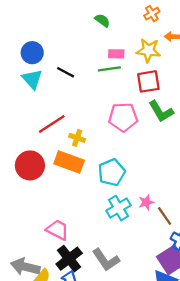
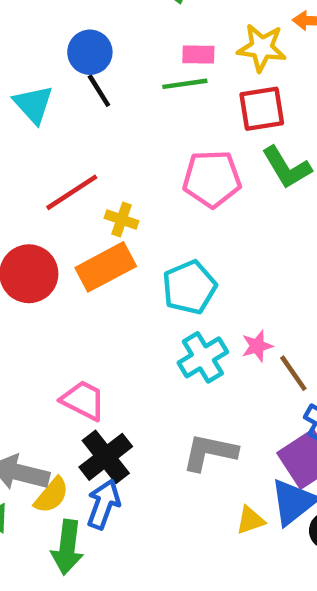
blue circle: (32, 53) -> (90, 52), moved
black line: (66, 72) -> (99, 91), turned 30
orange rectangle: (69, 162) -> (106, 267), turned -48
gray L-shape: (106, 260) -> (210, 452), moved, turned 136

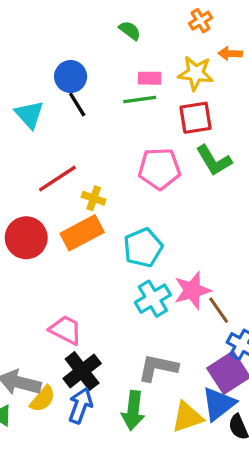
pink star: (257, 346) -> (192, 290), size x1.6
yellow triangle: (250, 520) -> (187, 417), size x1.5
green arrow: (67, 547) -> (133, 410), moved

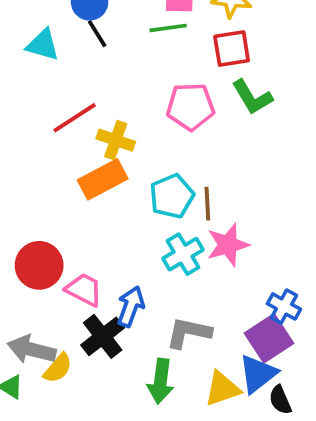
cyan triangle: (29, 114) -> (43, 45), turned -32
yellow cross: (94, 198) -> (116, 140), size x1.4
red circle: (26, 238) -> (39, 265), moved
brown line: (219, 310) -> (207, 204), moved, turned 32
blue arrow: (80, 406) -> (131, 306), moved

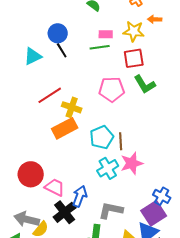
cyan triangle: (43, 45) -> (33, 56), turned -42

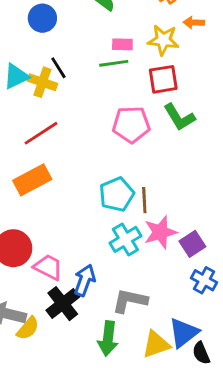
blue circle: (58, 33) -> (42, 18), moved
yellow cross: (72, 107) -> (42, 82), moved
orange rectangle: (65, 128) -> (32, 180), moved
purple square: (154, 213) -> (192, 244), moved, size x0.7

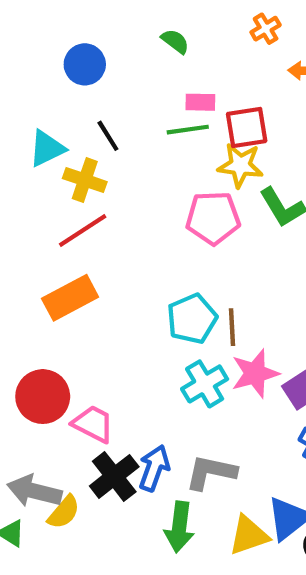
yellow star: (163, 40) -> (240, 165), moved
red square: (163, 79) -> (247, 127), moved
yellow cross: (42, 82) -> (85, 180), moved
blue arrow: (85, 280) -> (154, 468), moved

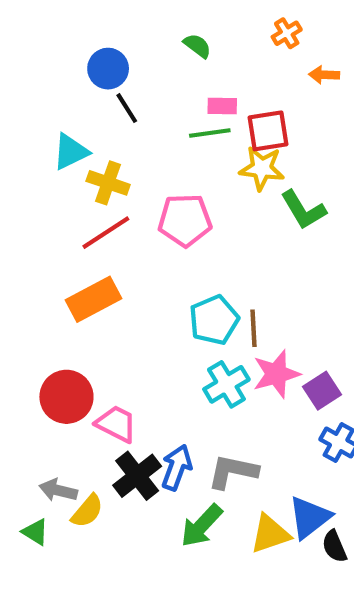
black line: (108, 136) -> (127, 108), moved
pink pentagon: (213, 218) -> (185, 220), moved
gray arrow: (34, 491) -> (58, 490), size x0.7
green arrow: (179, 527) -> (202, 526), turned 36

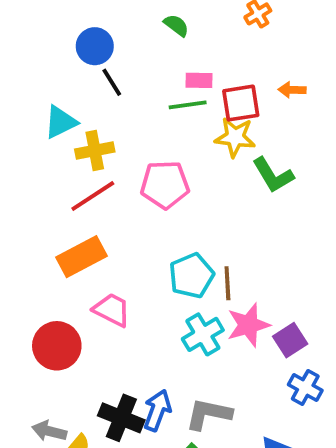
orange arrow: (324, 75) -> (292, 90), moved
yellow cross: (108, 183) -> (95, 150), turned -30
pink trapezoid: (116, 424) -> (112, 310), moved
black cross: (137, 476) -> (121, 418), turned -30

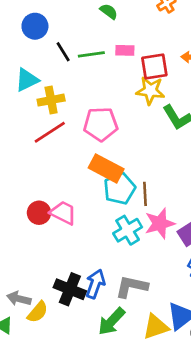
blue circle: (95, 46) -> (35, 26), moved
green line: (188, 105) -> (91, 54), moved
orange rectangle: (81, 257) -> (106, 168), moved, turned 56
red circle: (57, 346) -> (39, 213), moved, size x0.7

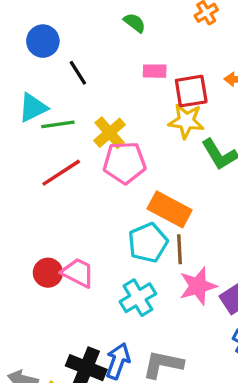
green line: (91, 54) -> (58, 124), moved
yellow cross: (51, 100) -> (110, 133), moved, turned -30
orange rectangle: (106, 168) -> (170, 209), moved
cyan cross: (128, 230) -> (138, 298), moved

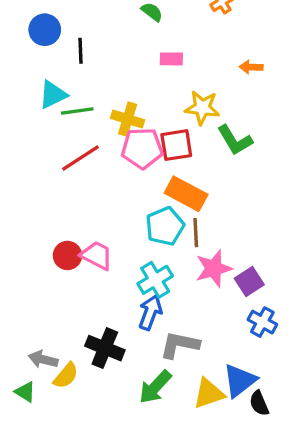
blue circle: (43, 41) -> (45, 30), moved
black line: (78, 73) -> (80, 51), moved, turned 30
red square: (191, 91) -> (176, 145), moved
yellow cross: (110, 133) -> (128, 119), turned -32
blue arrow: (118, 361) -> (150, 312), moved

